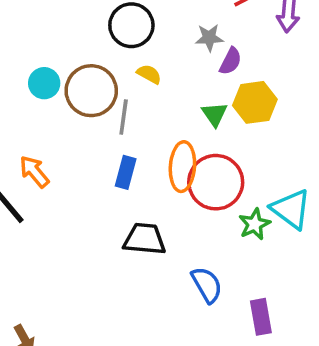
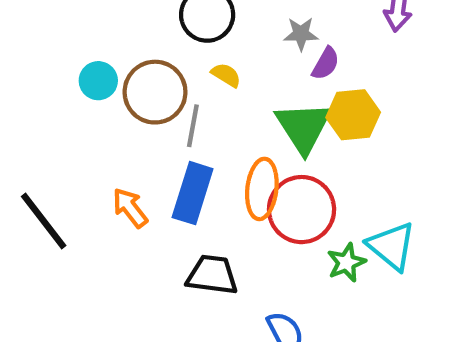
green triangle: (215, 114) -> (304, 127), size x1.8
orange arrow: (34, 172) -> (130, 208), moved
blue rectangle: (126, 172) -> (193, 193), size x1.5

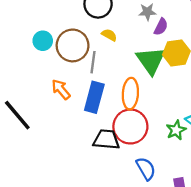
orange arrow: (130, 208) -> (61, 89), moved
red circle: (302, 210) -> (130, 127), moved

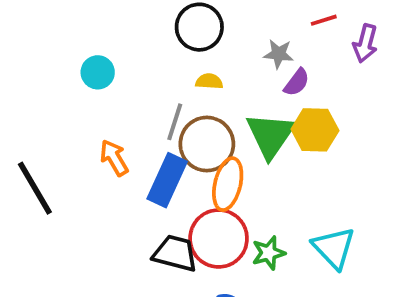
yellow semicircle: (109, 35) -> (209, 81), turned -35
brown circle: (73, 45) -> (207, 144), moved
green star: (176, 130) -> (269, 253), moved

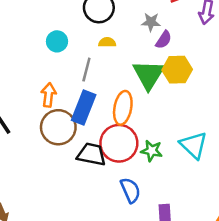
cyan circle: (98, 72) -> (57, 41), moved
brown circle: (207, 144) -> (58, 127), moved
orange arrow: (114, 158) -> (49, 95), turned 40
green star: (269, 253) -> (152, 151), turned 30

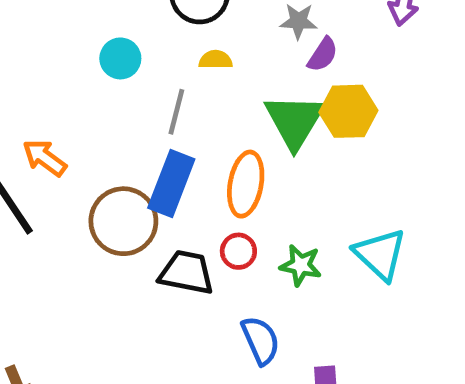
orange arrow: (49, 95) -> (45, 158), moved, turned -60
red circle: (119, 143) -> (238, 251), size x0.5

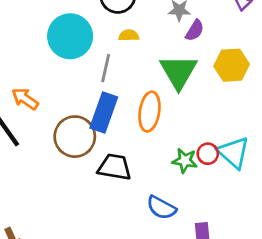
cyan circle: (120, 58) -> (70, 36), size x1.8
yellow hexagon: (348, 111) -> (232, 65), moved
red circle: (238, 251) -> (208, 154), moved
blue semicircle: (261, 340) -> (161, 208), turned 144

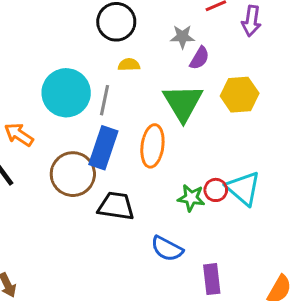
cyan circle: (70, 36) -> (66, 93), moved

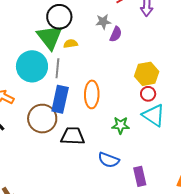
yellow hexagon: (240, 95) -> (147, 74), moved
green triangle: (183, 103) -> (50, 37), moved
red circle: (216, 190) -> (148, 94), moved

